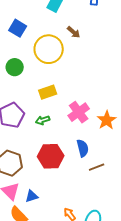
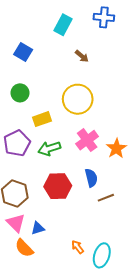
yellow circle: (49, 49) -> (78, 99), moved
yellow rectangle: (48, 92) -> (42, 119), moved
green arrow: (43, 120) -> (49, 148), size x1.5

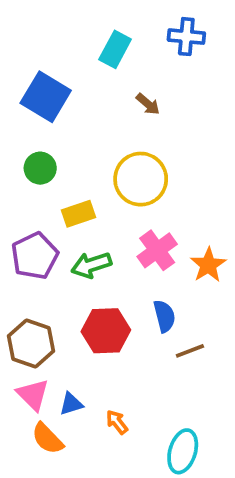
blue square: (23, 52) -> (46, 97), size x1.5
orange arrow: (78, 247) -> (117, 422), moved

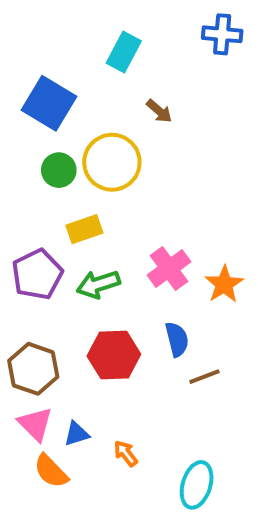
blue cross: (186, 37) -> (222, 34), moved
green circle: (40, 168) -> (59, 170), moved
yellow circle: (141, 179) -> (112, 162), moved

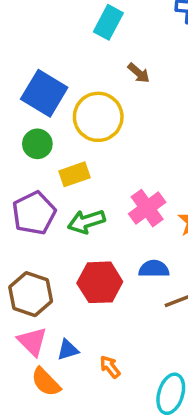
blue square: (49, 103) -> (44, 93), moved
green circle: (59, 170) -> (37, 144), moved
blue semicircle: (177, 339) -> (154, 269), turned -76

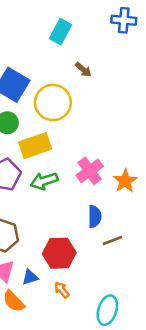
yellow rectangle: (75, 174) -> (35, 146), size x1.4
blue semicircle: (154, 269) -> (95, 216), turned 90
red hexagon: (100, 282) -> (59, 253), moved

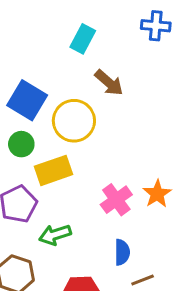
brown arrow: (83, 70) -> (109, 83), size x1.5
green arrow: (44, 181) -> (55, 235), moved
orange star: (125, 181) -> (157, 194), moved

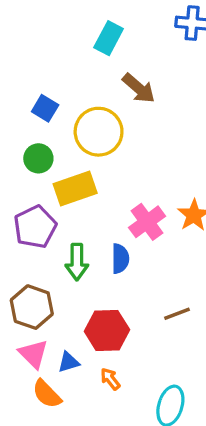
blue square: (27, 100) -> (45, 108), size x0.6
green arrow: (55, 235) -> (77, 262), turned -72
blue semicircle: (122, 252) -> (120, 259), moved

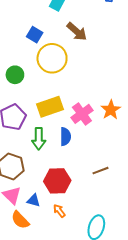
blue square: (45, 108) -> (35, 35), moved
yellow rectangle: (75, 188) -> (50, 107), moved
blue triangle: (68, 362) -> (34, 200), turned 32

